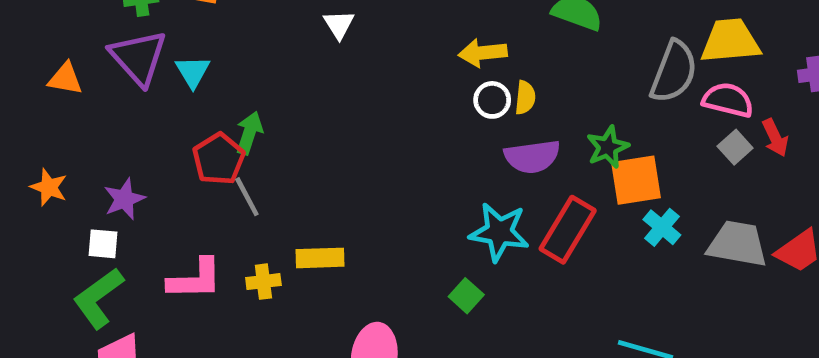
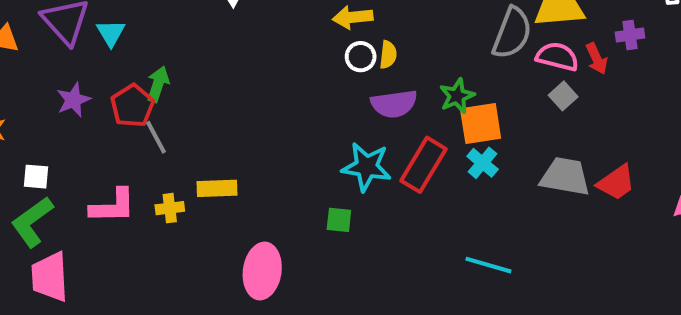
red arrow: (775, 138) -> (597, 59), moved
purple star: (124, 199) -> (73, 100), moved
cyan cross: (662, 227) -> (483, 163), moved
green square: (466, 296) -> (339, 220), turned -36

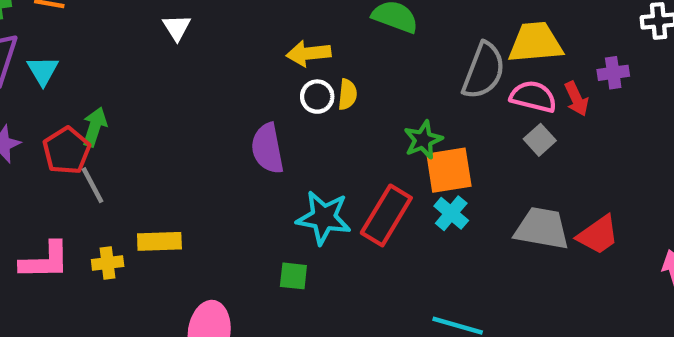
purple semicircle: (394, 104) -> (267, 148), moved, turned 87

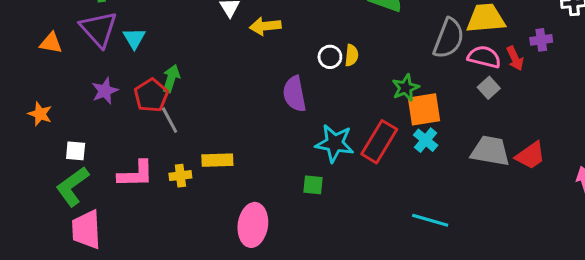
yellow arrow: (309, 53) -> (265, 26), moved

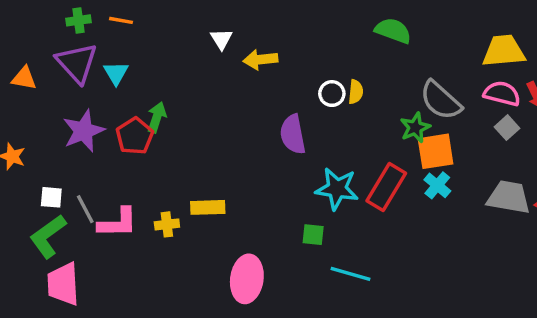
gray semicircle: (449, 38) -> (441, 100), moved, turned 111
purple star: (105, 91) -> (84, 131), size x1.4
gray line: (170, 120) -> (85, 209), moved
cyan line: (430, 220) -> (351, 274), moved

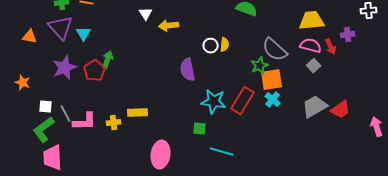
gray trapezoid: (509, 197) -> (315, 107), turned -40

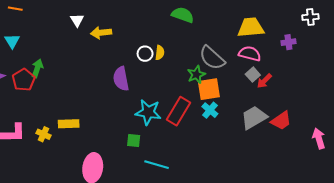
red arrow: (331, 47) -> (264, 81), moved, turned 70
yellow cross: (114, 123) -> (44, 134), turned 32

